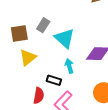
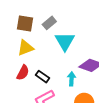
cyan arrow: (69, 66) -> (71, 79), moved
red semicircle: (39, 96) -> (23, 73), moved

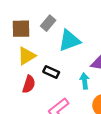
cyan triangle: (65, 41) -> (69, 41), turned 50
black rectangle: (43, 77) -> (51, 72), moved

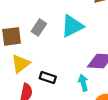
cyan triangle: (69, 41) -> (72, 26), moved

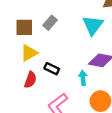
cyan triangle: (72, 26) -> (93, 25), moved, turned -35

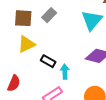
cyan arrow: (83, 78) -> (65, 72), moved
red semicircle: (30, 80) -> (14, 83), moved

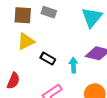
gray rectangle: (49, 15) -> (49, 12), turned 64
cyan arrow: (65, 72) -> (73, 65), moved

